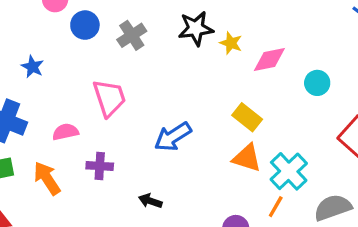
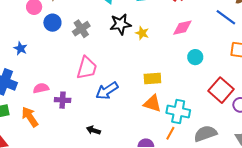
pink diamond: (269, 60) -> (182, 28), moved
pink trapezoid: (109, 98) -> (87, 68), moved, turned 35
yellow rectangle: (247, 117) -> (152, 78), turned -42
purple cross: (100, 166) -> (63, 100), moved
cyan cross: (289, 171) -> (178, 111), turned -35

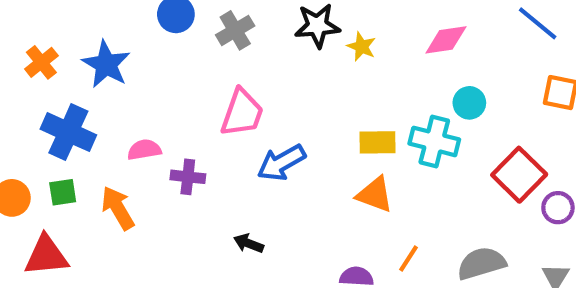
blue star: (20, 48) -> (106, 64), size x1.6
cyan cross: (178, 111) -> (434, 141), moved

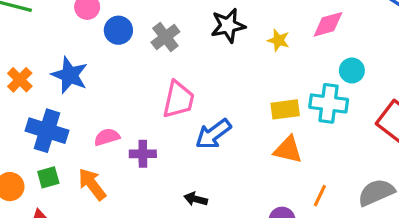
yellow star: (361, 47) -> (278, 40), moved

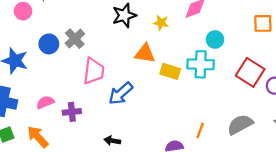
blue circle: (118, 30) -> (49, 44), moved
gray cross: (165, 37) -> (75, 39), moved
yellow rectangle: (285, 109) -> (170, 71), turned 30
orange triangle: (288, 150) -> (145, 54), moved

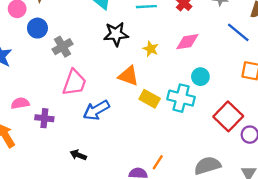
blue circle: (49, 44) -> (37, 28), moved
orange line: (200, 130) -> (158, 162), moved

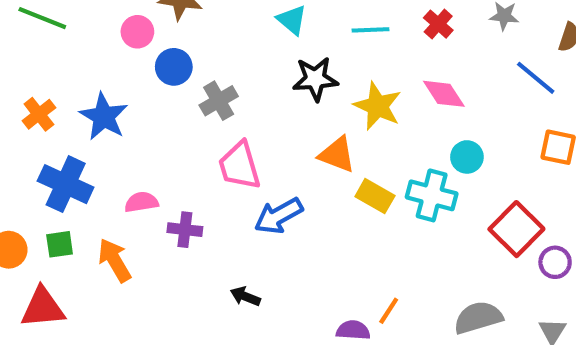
pink diamond: (187, 42) -> (444, 94), turned 65
yellow star: (151, 49) -> (378, 106), size x1.6
pink trapezoid: (74, 83) -> (239, 166), turned 144

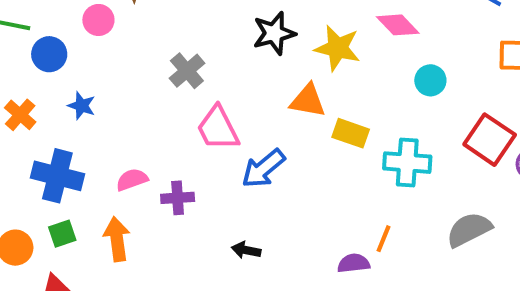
blue circle: (174, 67) -> (49, 54), moved
blue star: (104, 117) -> (82, 106), size x0.6
cyan cross: (432, 195) -> (407, 163), moved
orange arrow: (115, 260) -> (117, 239), turned 33

